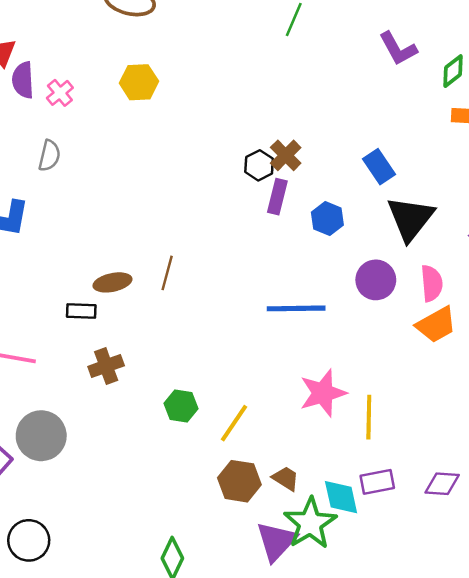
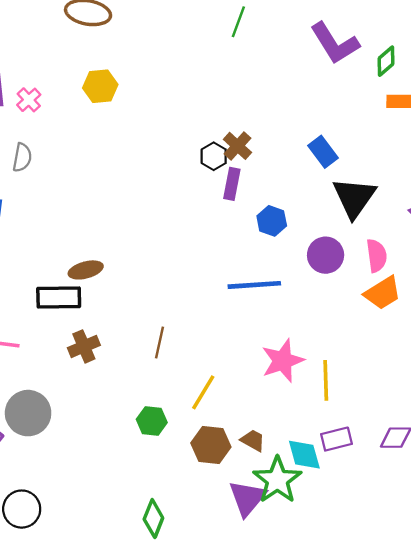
purple L-shape: (398, 49) -> (335, 43), size x1.4
blue hexagon: (327, 219) -> (272, 221), moved
brown line: (167, 273) -> (160, 342), moved
black rectangle: (81, 311) -> (59, 298), size x1.6
green hexagon: (181, 406) -> (152, 421), moved

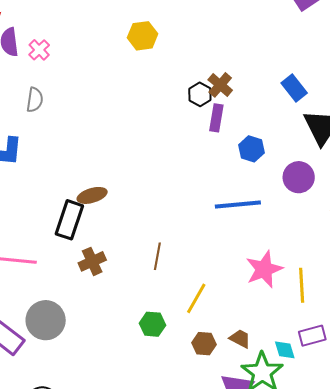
yellow hexagon: (100, 86) -> (143, 36), moved
black rectangle: (59, 298) -> (69, 220), turned -69
brown hexagon: (211, 445) -> (204, 344), size x0.7
cyan diamond: (304, 455) -> (285, 350), size x0.7

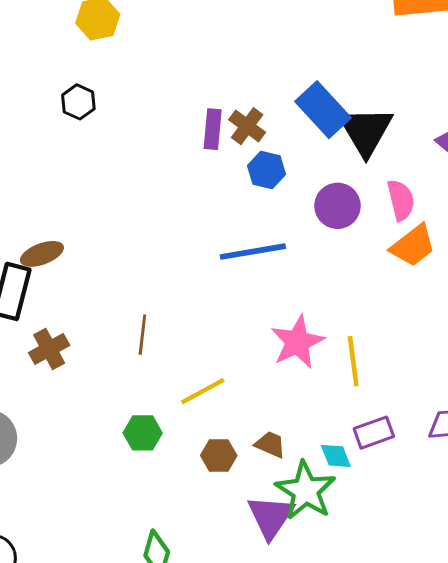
brown cross: (220, 85) -> (247, 126), moved
blue rectangle: (294, 88) -> (323, 110), moved, size x1.4
black hexagon: (200, 94) -> (78, 102), moved
yellow line: (196, 298) -> (203, 391), turned 36

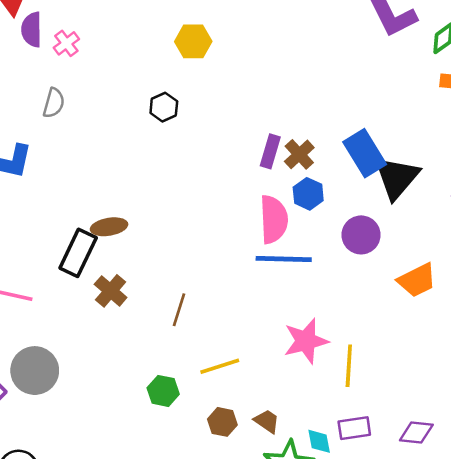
pink semicircle: (401, 200) -> (274, 219), moved, size x1.4
brown cross: (49, 349) -> (111, 291), moved, turned -32

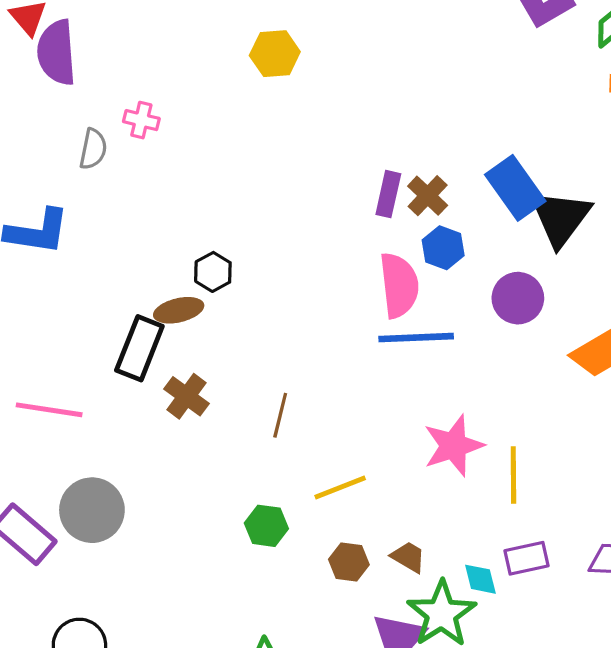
purple semicircle: (32, 30) -> (57, 52), size x1.4
pink cross: (66, 43) -> (141, 120), moved, turned -35
black hexagon: (164, 107) -> (213, 272), moved

